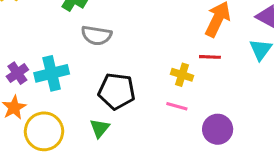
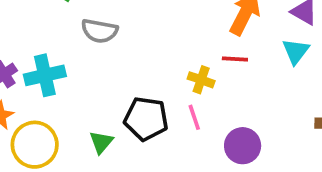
black pentagon: (117, 91) -> (146, 119), moved
pink line: (177, 106) -> (194, 117), turned 55

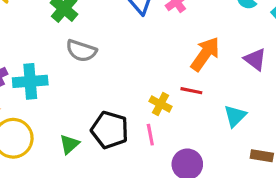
cyan triangle: (296, 51) -> (235, 116), moved

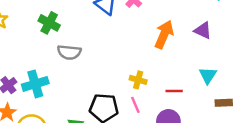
red line: (191, 91) -> (174, 91), moved
cyan triangle: (235, 116) -> (208, 75), moved

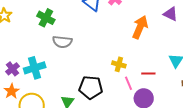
purple triangle: (203, 30) -> (170, 14), moved
pink line: (135, 105) -> (129, 83), moved

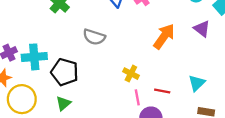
gray semicircle: (62, 42) -> (94, 37), moved
black pentagon: (91, 87) -> (65, 72), moved

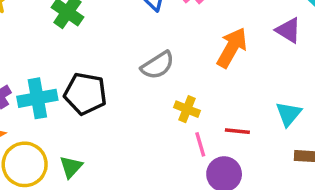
gray semicircle: (94, 37) -> (158, 65), moved, turned -45
black pentagon: (65, 72) -> (85, 94), moved
green triangle: (63, 103) -> (71, 167), moved

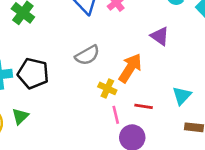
purple triangle: (288, 30) -> (160, 36), moved
orange arrow: (232, 48) -> (130, 68), moved
green triangle: (71, 167) -> (20, 116), moved

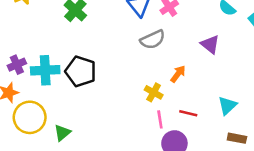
gray semicircle: (87, 55) -> (153, 40), moved
orange arrow: (130, 68) -> (178, 74), size x0.6
green triangle: (20, 116) -> (62, 133), moved

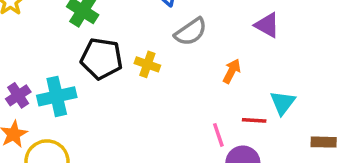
black pentagon: (81, 71) -> (101, 59), moved
yellow cross: (154, 92) -> (147, 64), moved
cyan triangle: (227, 106) -> (283, 103), moved

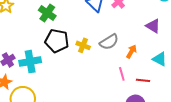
gray semicircle: (191, 32) -> (109, 42), moved
cyan triangle: (283, 103) -> (160, 59), moved, turned -42
pink line: (218, 135) -> (122, 74), moved

